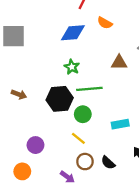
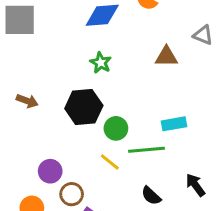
green line: (89, 89) -> (146, 150), moved
cyan rectangle: (120, 124) -> (174, 124), moved
brown circle: (85, 162) -> (72, 194), moved

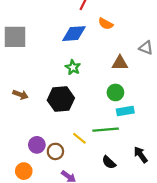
green circle: (116, 128) -> (115, 92), moved
brown circle: (72, 194) -> (55, 151), moved

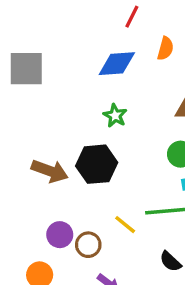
orange semicircle: (106, 24) -> (165, 48), turned -104
brown arrow: (20, 95) -> (50, 171), moved, size x1.5

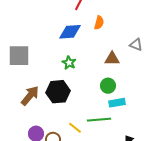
gray square: (26, 69) -> (19, 56), moved
brown arrow: (50, 171) -> (30, 96), turned -70

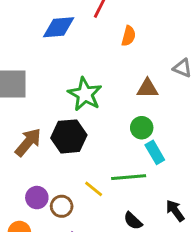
blue diamond: (70, 32) -> (59, 27), moved
green star: (69, 63) -> (85, 94), size x1.6
cyan rectangle: (117, 103) -> (155, 152), turned 70

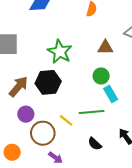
purple circle: (37, 198) -> (26, 114), moved
brown circle: (62, 206) -> (43, 133), size x1.5

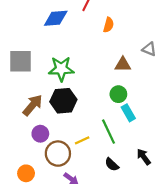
green star: (60, 52) -> (61, 69), moved, turned -30
green line: (92, 112) -> (108, 132), turned 70
yellow line: (66, 120) -> (82, 140), turned -64

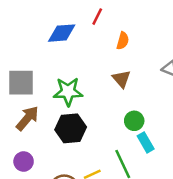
brown triangle: (123, 64) -> (121, 79), moved, turned 49
brown arrow: (33, 105) -> (27, 118), moved
purple circle: (40, 134) -> (24, 161), moved

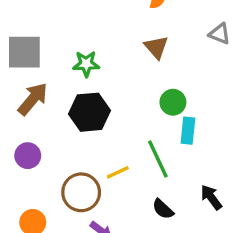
green star: (68, 92) -> (86, 64), size x0.7
cyan rectangle: (146, 142) -> (188, 131), turned 36

